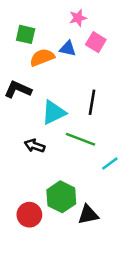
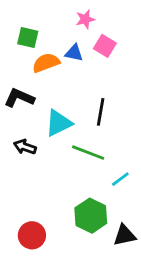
black arrow: (34, 146) -> (25, 147), moved
green hexagon: (61, 197) -> (91, 216), moved
black triangle: (88, 215) -> (125, 235), moved

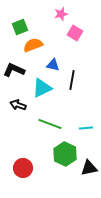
green square: (28, 37) -> (20, 27), turned -35
blue triangle: (74, 53) -> (53, 65), moved
green line: (88, 153) -> (50, 124), moved
cyan line: (120, 179) -> (86, 128), turned 32

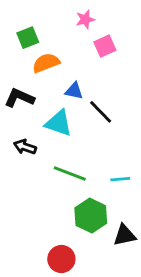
pink square: (75, 33) -> (105, 46), turned 35
black line: (72, 80) -> (101, 112), turned -54
cyan triangle: (42, 88) -> (59, 123), turned 45
red circle: (23, 168) -> (61, 259), moved

